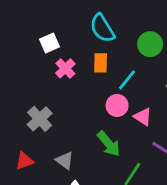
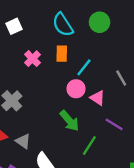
white square: (49, 43) -> (14, 26), moved
green circle: (150, 44) -> (100, 22), moved
gray triangle: (65, 160) -> (23, 141), moved

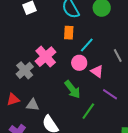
pink cross: (33, 59) -> (46, 57), moved, size x1.5
gray triangle: (23, 141) -> (33, 105), turned -32

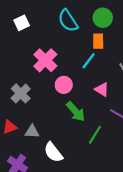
orange rectangle: (69, 33) -> (98, 41), moved
pink cross: (46, 57) -> (45, 60), moved
pink circle: (79, 63) -> (64, 85), moved

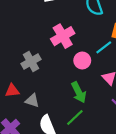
pink circle: (64, 85) -> (82, 60), moved
green line: (95, 135) -> (75, 117), moved

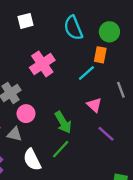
pink circle: (82, 60) -> (26, 114), moved

